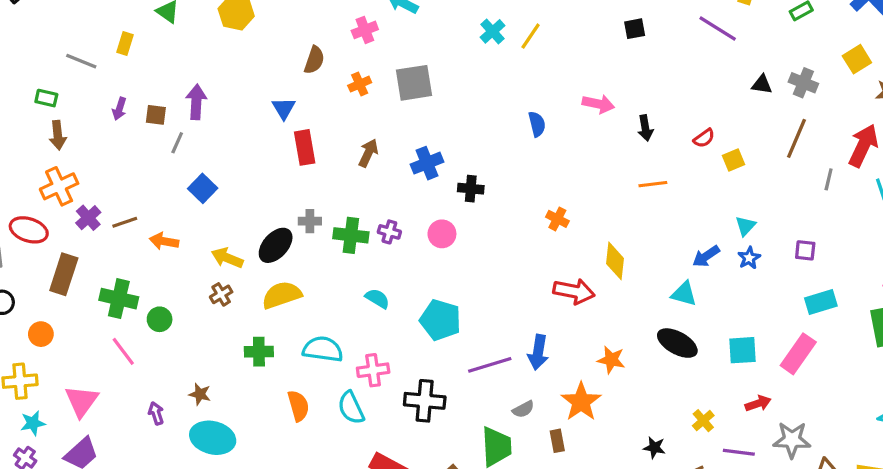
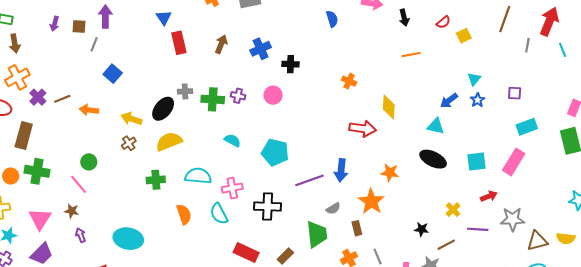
green cross: (119, 299) -> (37, 171), moved
pink line: (123, 351) -> (79, 184), moved
brown star: (200, 394) -> (72, 211), moved
purple arrow: (156, 413) -> (81, 235), moved

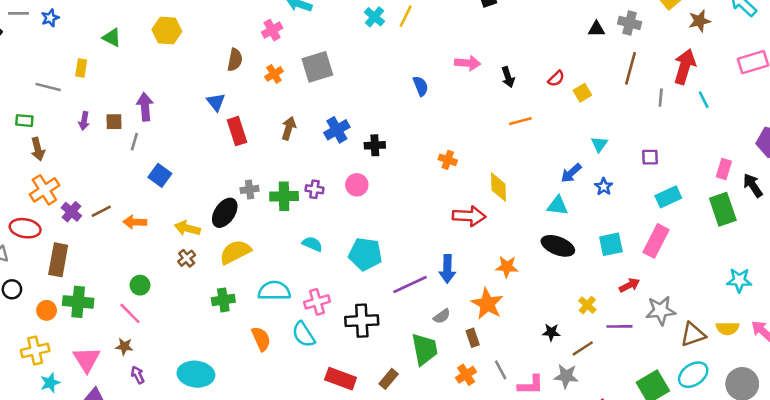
blue star: (478, 100) -> (604, 187), moved

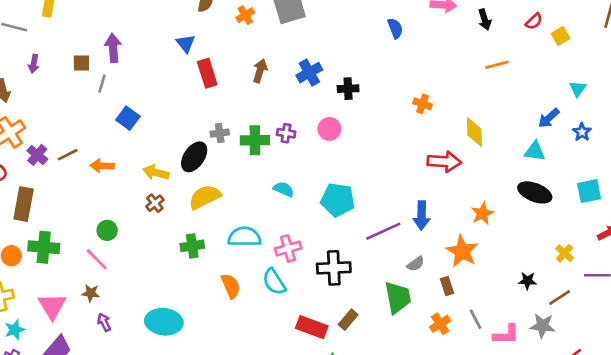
purple arrow: (84, 121) -> (34, 64), moved
orange star: (507, 267) -> (482, 213), turned -30
brown rectangle: (389, 379) -> (348, 320), moved

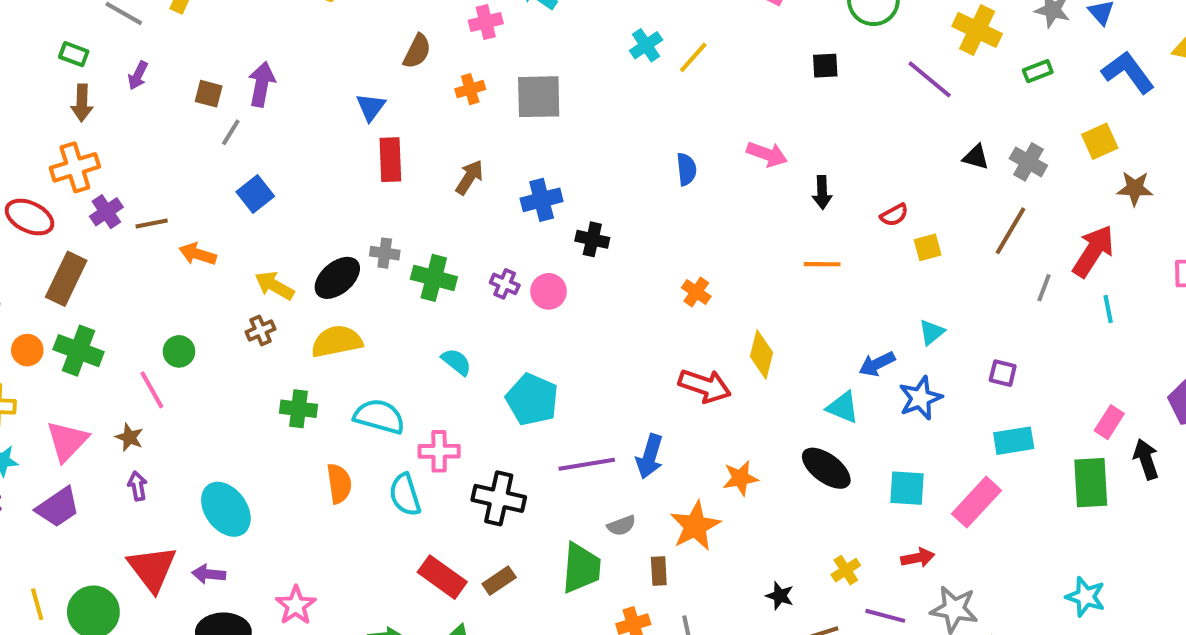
blue star: (582, 132) -> (920, 398), size x1.5
purple cross: (286, 133) -> (505, 284), moved
cyan ellipse: (164, 322) -> (226, 509), turned 32

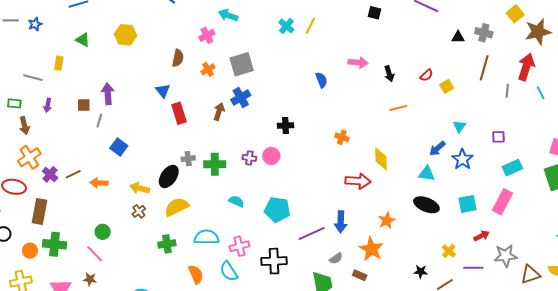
black square: (825, 66) -> (375, 13), turned 32
brown star: (1135, 188) -> (538, 32), size x1.5
blue cross: (542, 200) -> (241, 97), moved
brown rectangle: (659, 571) -> (360, 275), turned -48

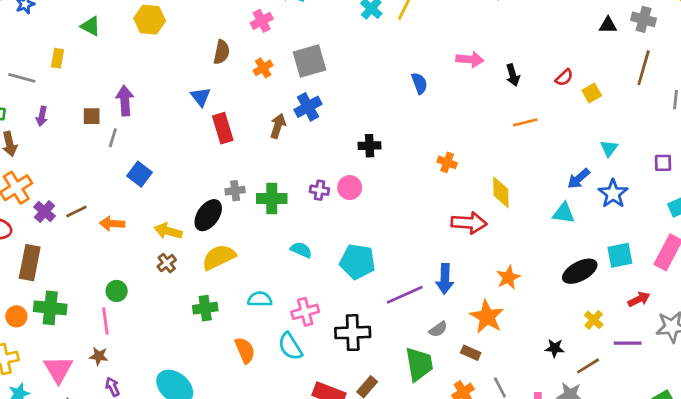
black ellipse: (426, 205) -> (580, 271), moved, turned -50
cyan semicircle: (207, 237) -> (260, 299), size x0.7
pink line: (95, 254) -> (105, 321), turned 36

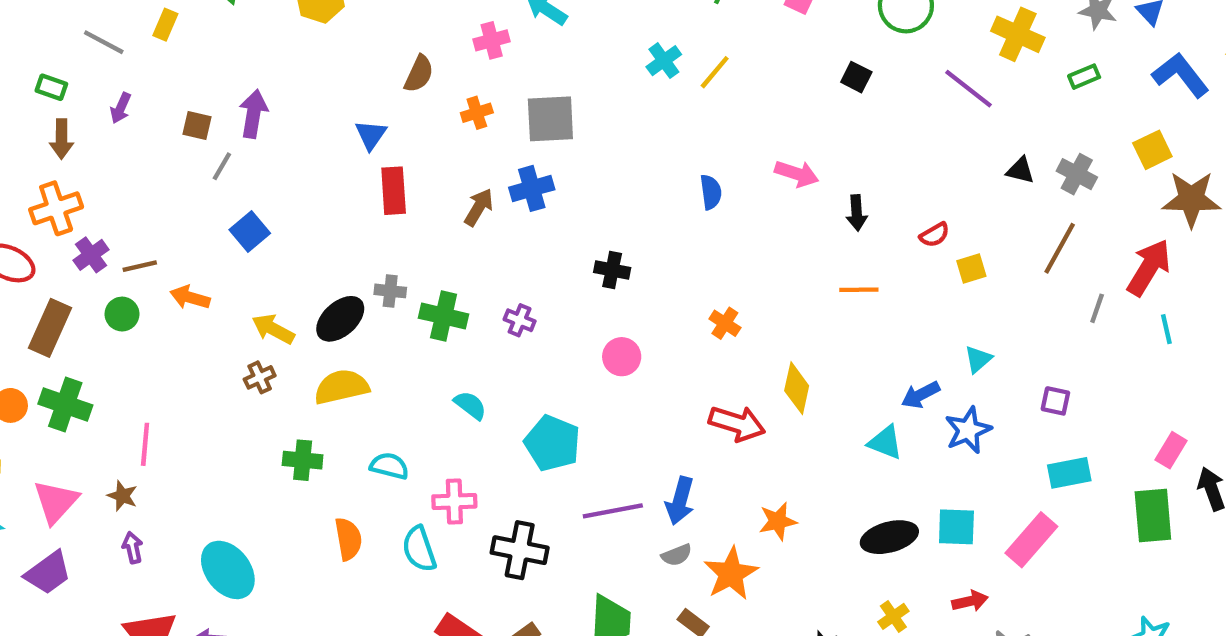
pink circle: (350, 188) -> (622, 357), moved
green circle: (117, 291) -> (122, 314), moved
gray semicircle: (438, 329) -> (677, 555), moved

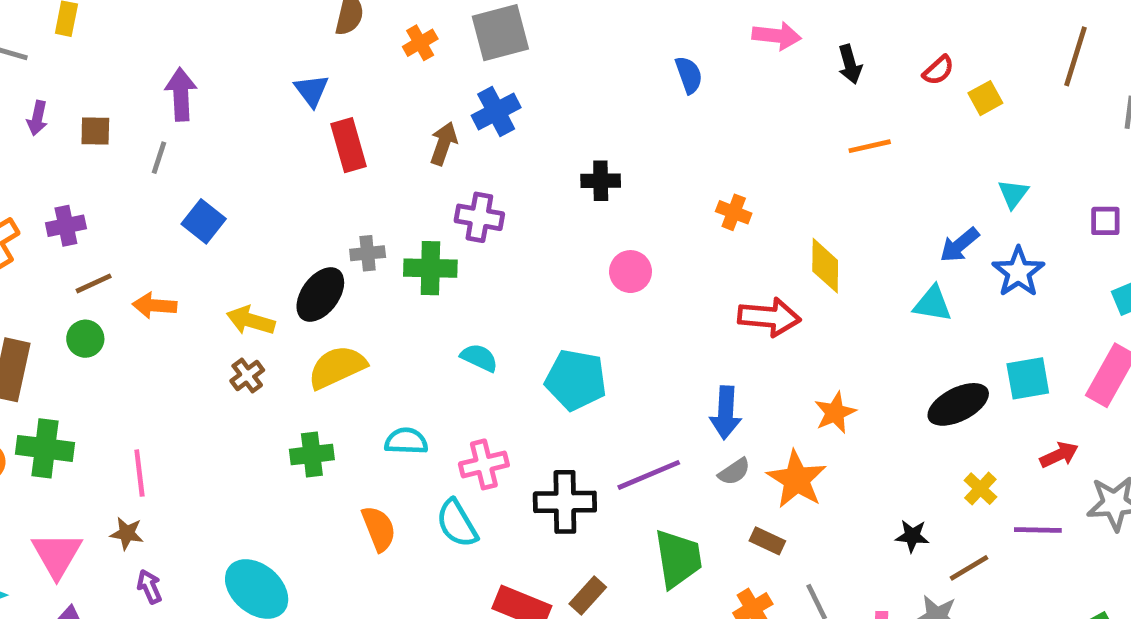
brown square: (197, 125) -> (95, 131), moved
purple cross: (91, 255) -> (66, 226), moved, turned 36
purple cross: (520, 320) -> (479, 217), moved, size x1.4
purple line: (613, 511) -> (649, 475), moved

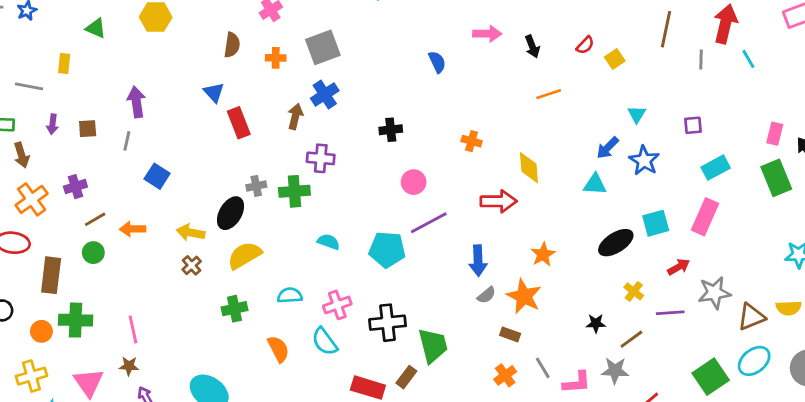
orange cross: (420, 43) -> (276, 58), turned 36
purple line: (649, 475) -> (429, 223), moved
green trapezoid: (678, 559) -> (433, 345), moved

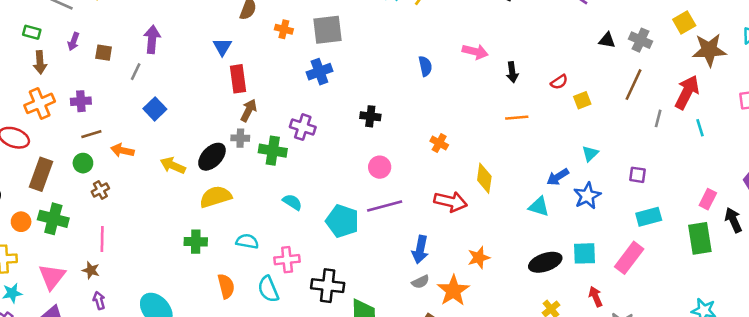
brown arrow: (295, 116) -> (249, 110), moved
brown cross: (192, 265) -> (100, 190), moved
red arrow: (679, 267) -> (596, 297), turned -96

